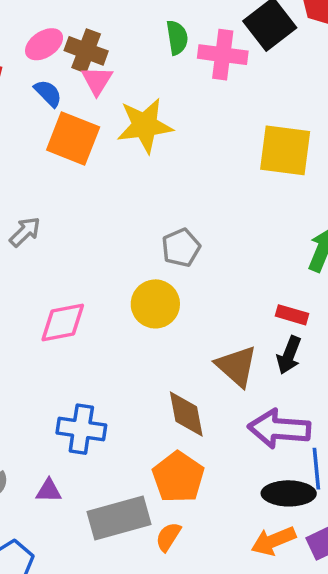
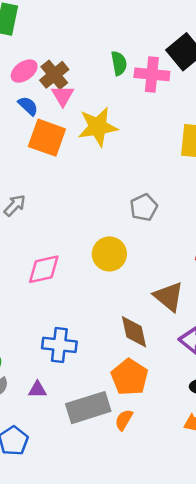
brown cross: (86, 51) -> (54, 75), turned 32
gray pentagon: (181, 248) -> (144, 207), moved

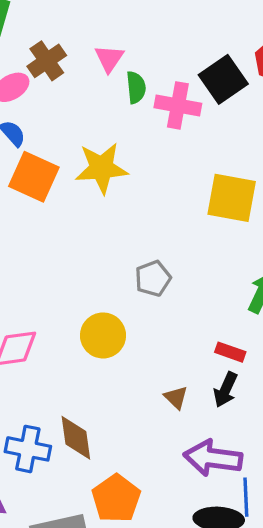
brown cross: (54, 75) -> (47, 61), moved
pink triangle: (63, 96) -> (109, 58), moved
brown triangle: (169, 297) -> (176, 397), size x0.6
brown diamond: (134, 332) -> (76, 438), moved

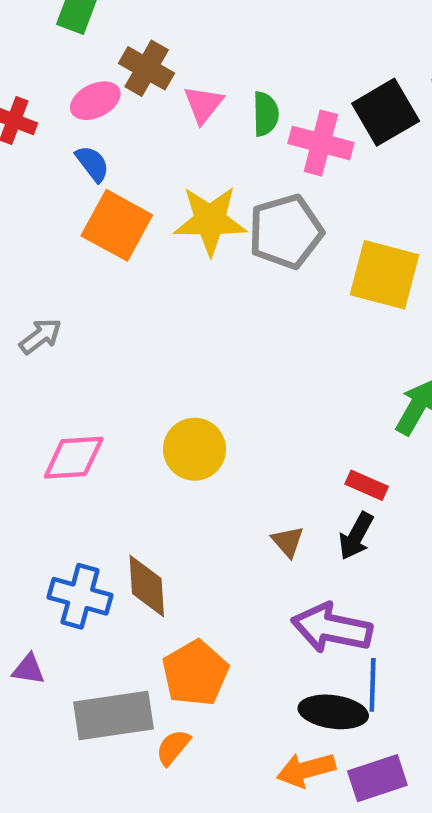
pink triangle: (109, 58) -> (203, 104), moved
brown cross: (47, 61) -> (147, 68), turned -30
gray pentagon: (153, 278) -> (286, 232), moved, size x1.5

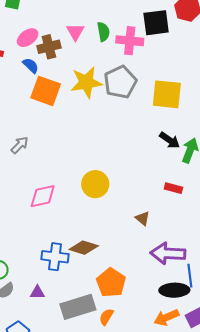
brown cross: (147, 68) -> (49, 47), moved, turned -35
black square: (386, 112) -> (156, 23), turned 32
black arrow: (356, 536) -> (170, 140), moved, turned -75
brown diamond: (147, 586) -> (84, 248), turned -60

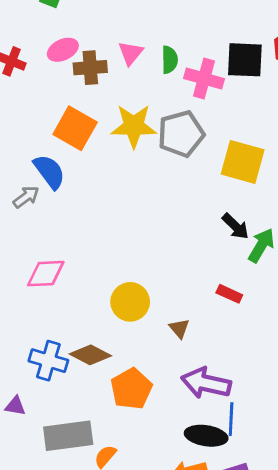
blue semicircle: (31, 66) -> (49, 172), moved, size x1.5
yellow circle: (95, 184) -> (130, 302), moved
orange pentagon: (111, 283) -> (131, 389), moved

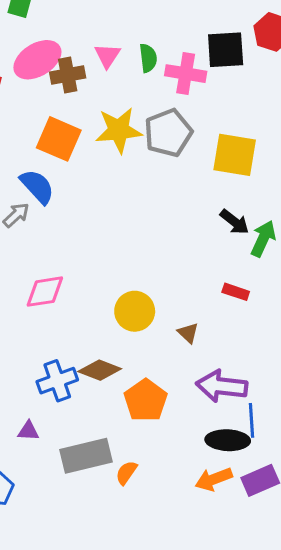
pink ellipse: (63, 50) -> (37, 60), size x1.5
blue cross: (48, 361) -> (57, 381), turned -30

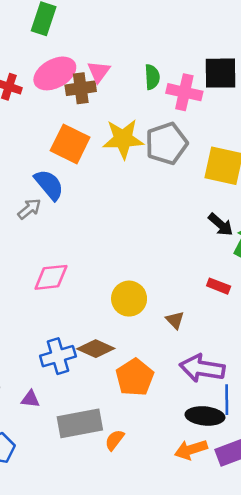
pink triangle: (107, 56) -> (99, 72), moved

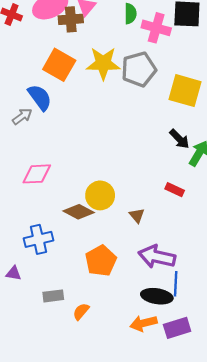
brown diamond: (96, 349) -> (79, 212), moved
gray rectangle: (80, 423) -> (53, 296), size x0.6

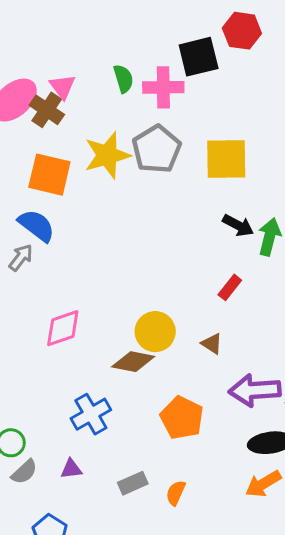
brown cross: (71, 19) -> (47, 110), turned -35
red rectangle: (175, 190) -> (230, 287), moved, turned -60

